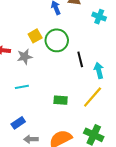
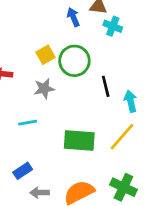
cyan cross: (99, 17) -> (113, 26), moved
gray star: (25, 57) -> (44, 89), moved
green rectangle: (61, 100) -> (79, 141), size x1.6

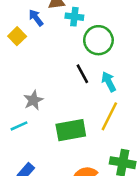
yellow square: (46, 55) -> (17, 36), moved
green circle: (74, 61) -> (98, 40), moved
gray star: (44, 89) -> (33, 100), moved

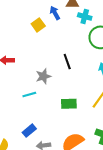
black line: (82, 74) -> (67, 62), moved
green rectangle: (71, 130) -> (69, 104), size x0.7

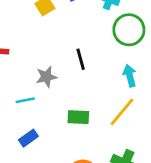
blue rectangle: (29, 131) -> (28, 138), moved

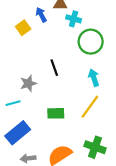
blue rectangle: (28, 138) -> (18, 133), size x1.6

